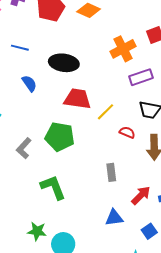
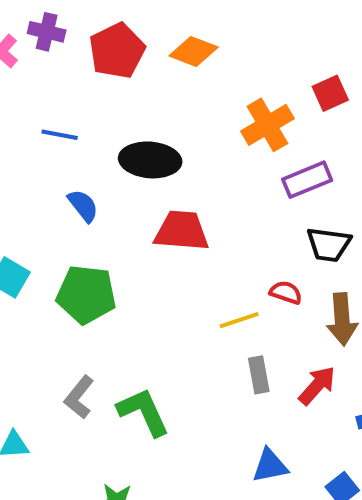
yellow line: (106, 112) -> (239, 320), moved, turned 30
green pentagon: (60, 137) -> (86, 294), moved
gray L-shape: (24, 148) -> (79, 397), moved
red arrow: (141, 195) -> (317, 386), moved

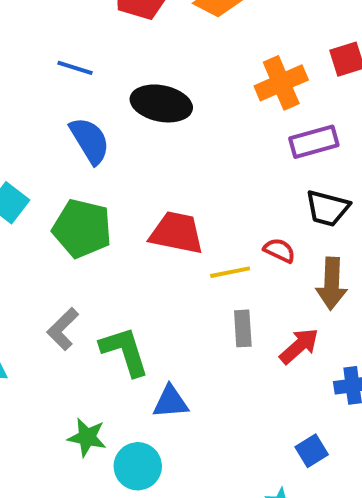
blue semicircle: (83, 206) -> (90, 141), size x1.4
red trapezoid: (182, 231) -> (177, 233), moved
blue triangle: (270, 466) -> (171, 402), moved

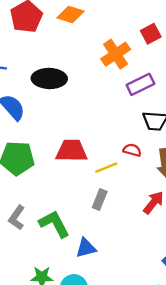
gray rectangle: (243, 328) -> (100, 199), moved, turned 36

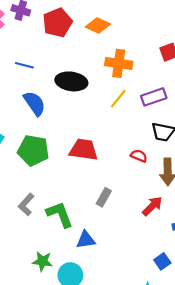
orange cross: (116, 54) -> (119, 63), moved, turned 35
yellow line: (106, 168) -> (118, 99), moved, turned -36

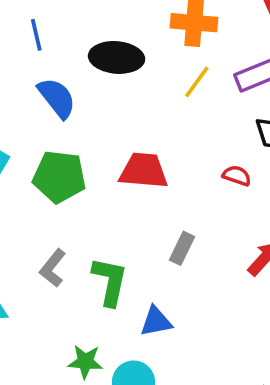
blue line: (24, 65) -> (36, 35), turned 66
green L-shape: (60, 214) -> (110, 281), turned 36

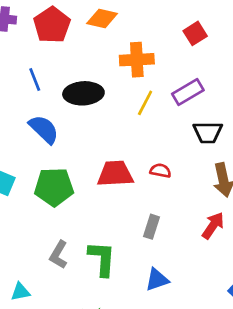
blue line: (36, 35) -> (35, 79), moved
red semicircle: (237, 176) -> (160, 171), moved
blue triangle: (156, 321) -> (157, 280), moved

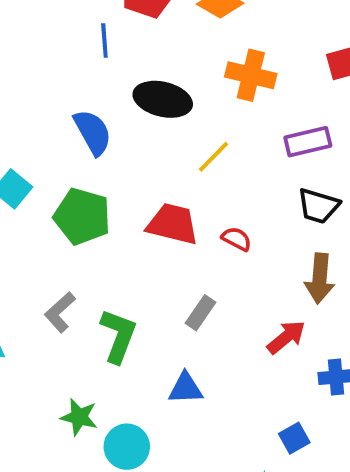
blue line: (35, 79) -> (104, 40), moved
yellow line: (145, 103) -> (213, 157), moved

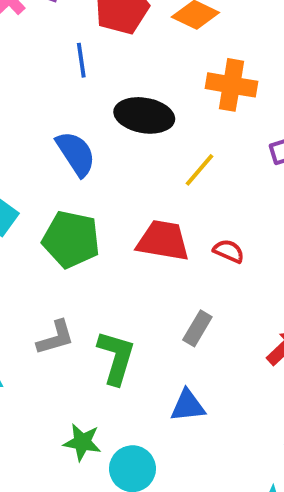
gray L-shape: (60, 312) -> (55, 338), turned -150

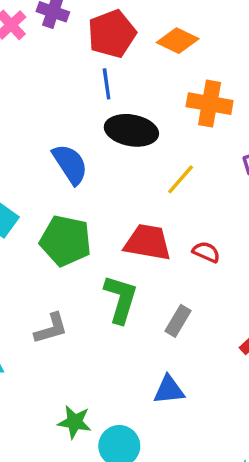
blue line: (81, 60) -> (107, 84), moved
green L-shape: (116, 357) -> (121, 299), moved

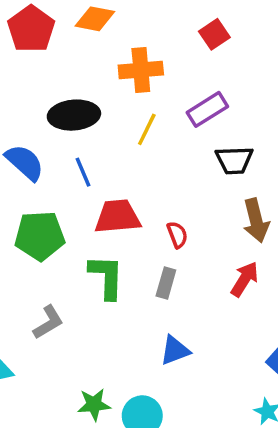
blue line: (107, 84) -> (83, 172), moved
yellow line: (181, 179) -> (147, 129), moved
red semicircle: (206, 252) -> (177, 235), moved, turned 60

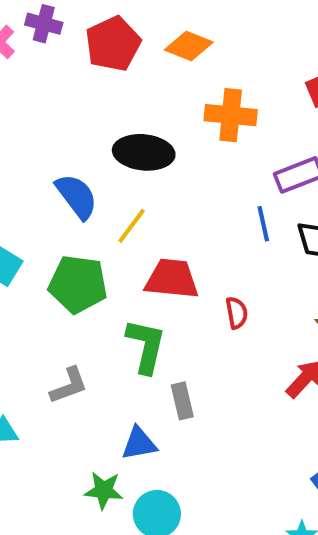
yellow line: (147, 129) -> (132, 226), moved
blue line: (83, 172) -> (263, 224), moved
gray rectangle: (166, 283) -> (182, 401), moved, turned -40
blue triangle: (175, 350) -> (139, 444), moved

